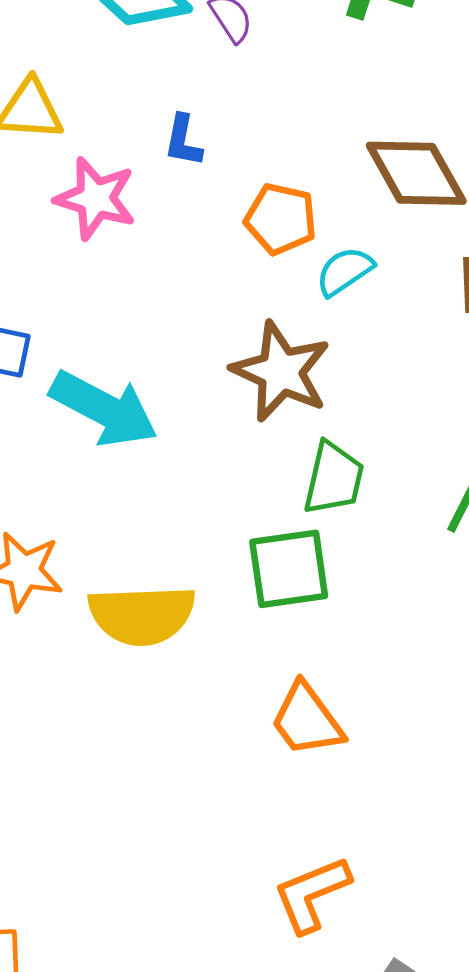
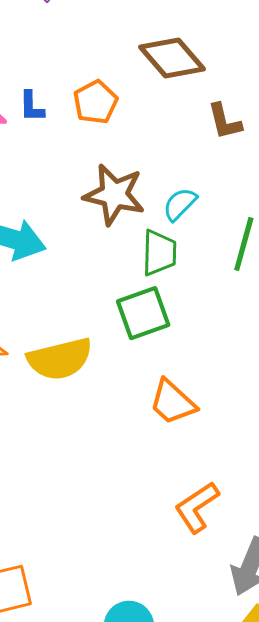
blue L-shape: (183, 141) -> (32, 106), moved
orange pentagon: (281, 219) -> (96, 102), turned -30
cyan semicircle: (345, 271) -> (180, 204), moved

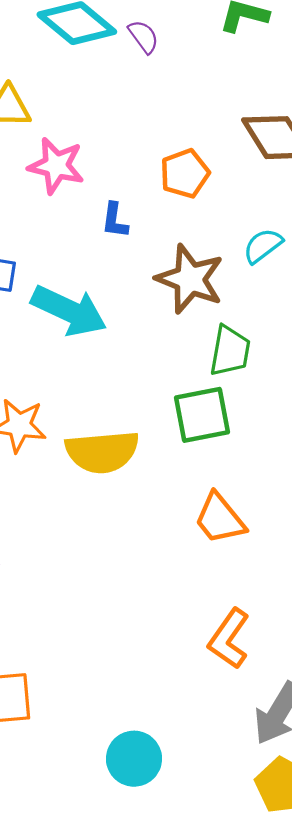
blue L-shape: (32, 106) -> (115, 220), moved
cyan semicircle: (180, 204) -> (263, 246), moved
orange L-shape: (197, 507) -> (229, 639), turned -30

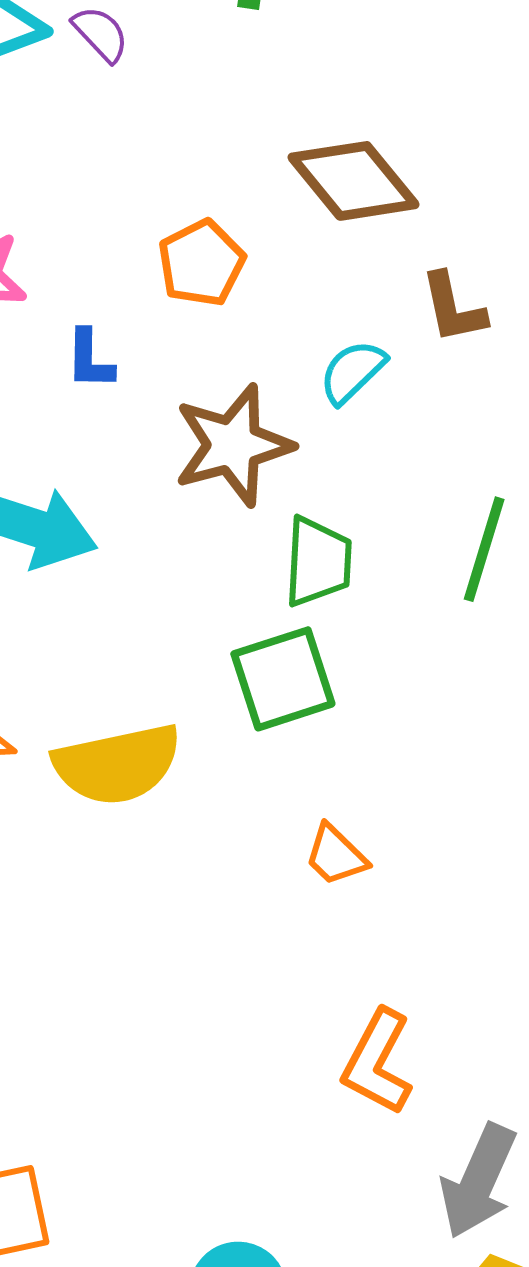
brown star: (190, 279) -> (233, 445), turned -30
orange trapezoid: (220, 519) -> (336, 855), size x0.7

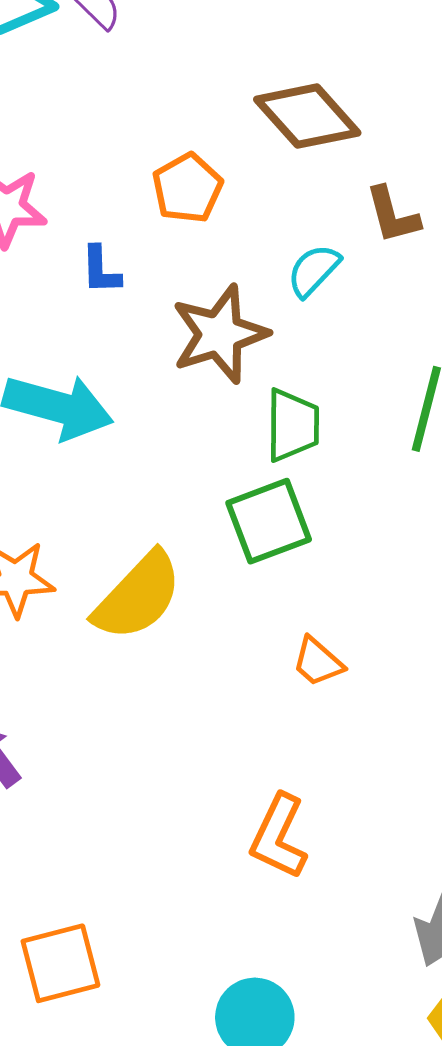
yellow semicircle: (117, 764) -> (138, 596), turned -32
orange L-shape: (377, 1062) -> (279, 837), moved

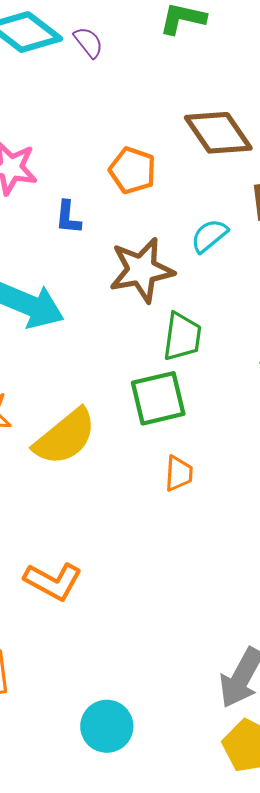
orange pentagon: (187, 188) -> (133, 170), turned -30
orange trapezoid: (318, 662) -> (179, 473), moved, turned -135
orange L-shape: (279, 837) -> (53, 581), moved, turned -94

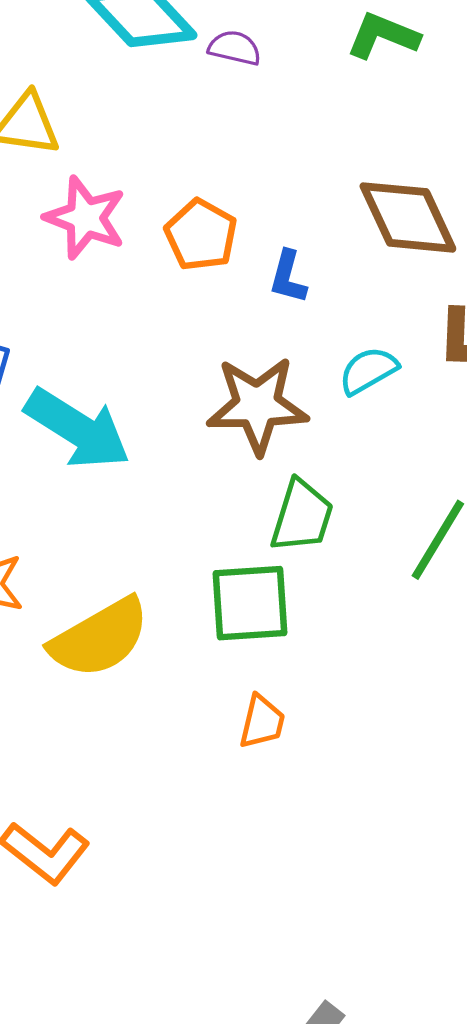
purple semicircle: (88, 42) -> (235, 48), turned -48
orange pentagon: (133, 170) -> (201, 235), moved
blue L-shape: (68, 217) -> (288, 277), moved

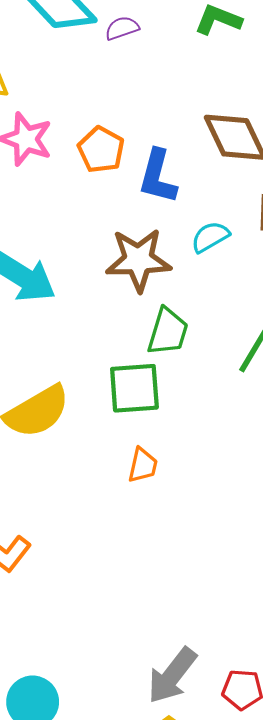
purple semicircle: (235, 48) -> (122, 28), turned -32
blue L-shape: (288, 277) -> (158, 177), size x1.6

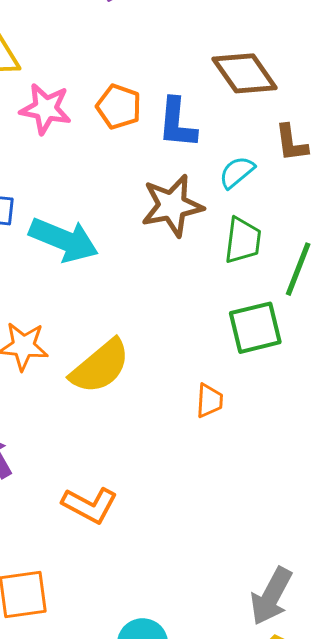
green trapezoid: (168, 332) -> (243, 240), moved
green square: (134, 388) -> (255, 328), moved

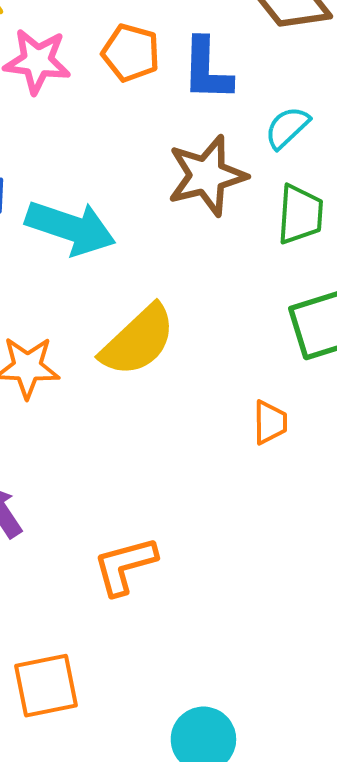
yellow semicircle: (100, 366) -> (138, 341), moved
orange L-shape: (90, 505) -> (125, 566), turned 140

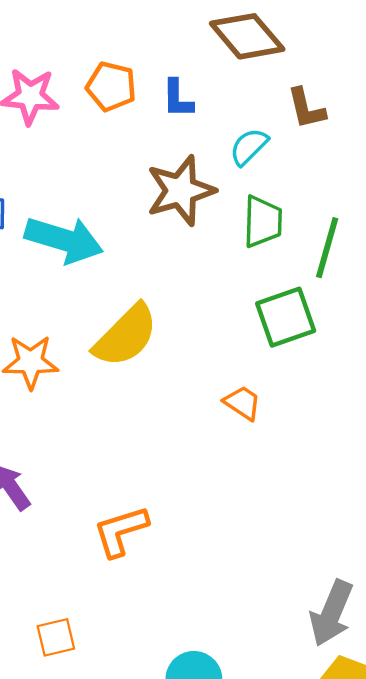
blue L-shape: (207, 69) -> (177, 99), size x0.7
orange trapezoid: (270, 422) -> (242, 403), turned -54
orange square: (46, 686) -> (56, 637), size x0.7

